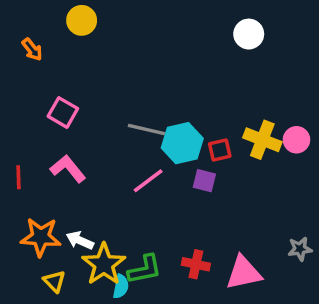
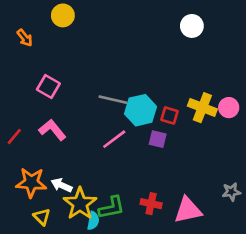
red square: (220, 150) -> (169, 115), turned 30
red line: (18, 177) -> (14, 137), turned 42

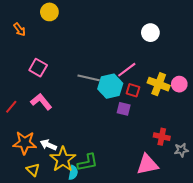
white circle: (192, 26) -> (150, 33), moved
pink line: (114, 139) -> (127, 70), moved
red cross: (151, 204) -> (162, 137), moved

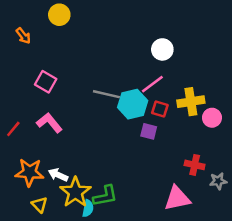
white circle: (150, 33) -> (162, 49), moved
yellow cross: (159, 84) -> (191, 102), turned -30
pink circle: (179, 84) -> (212, 118), moved

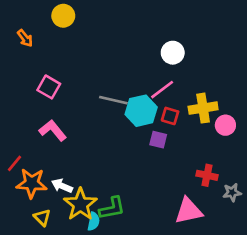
red line: (13, 129) -> (14, 163), moved

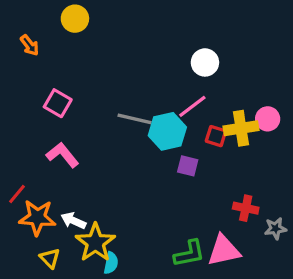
red square: (170, 116) -> (216, 136), moved
pink circle: (225, 125) -> (268, 119), moved
green L-shape: (112, 208) -> (189, 254), moved

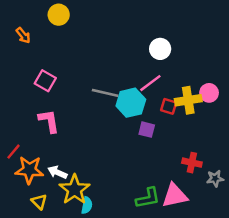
pink L-shape: (62, 155) -> (49, 121), turned 30

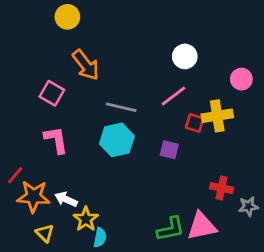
orange arrow: (23, 35) -> (86, 65), moved, size x1.6
pink circle: (209, 93) -> (241, 79), moved
cyan hexagon: (131, 103) -> (117, 140), moved
yellow star: (75, 189) -> (86, 219), size x0.7

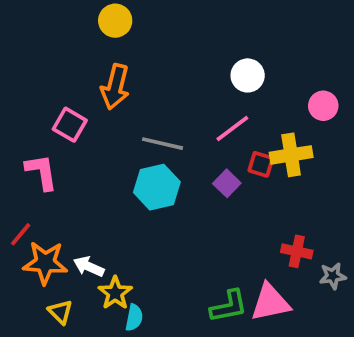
yellow circle: (67, 17) -> (115, 21), moved
orange arrow: (86, 65) -> (115, 87), turned 52
pink L-shape: (56, 140) -> (41, 172), moved
purple square: (169, 150) -> (227, 183), moved, turned 30

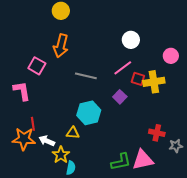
red square: (261, 164) -> (138, 79), moved
cyan hexagon: (157, 187) -> (89, 113), moved
red line: (21, 234) -> (33, 124), moved, turned -48
yellow triangle: (60, 312) -> (73, 133), moved, turned -40

